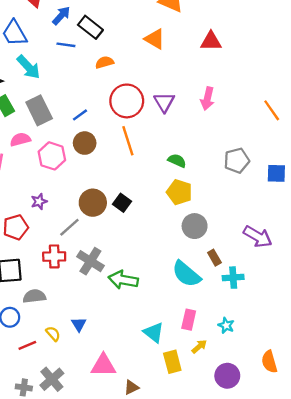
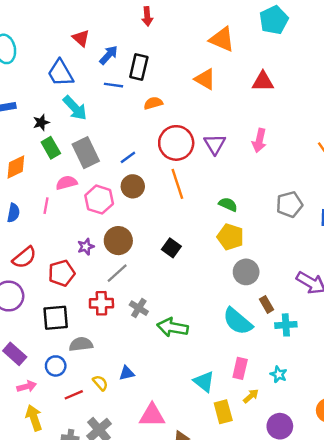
black rectangle: (90, 27) -> (139, 67), turned 65
brown circle: (93, 203) -> (118, 241), moved
gray cross: (90, 261) -> (139, 308), size x0.7
blue triangle: (79, 324) -> (127, 373), turned 49

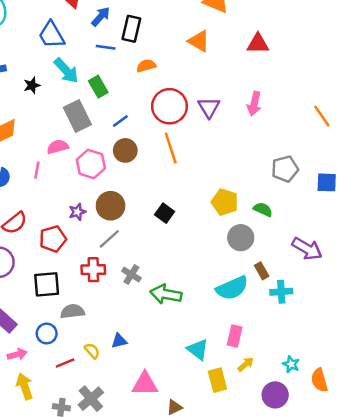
green rectangle: (51, 148) -> (98, 87), moved
green semicircle: (228, 204) -> (263, 209), moved
cyan semicircle: (238, 321) -> (232, 288), turned -64
cyan star: (279, 374) -> (291, 364), moved

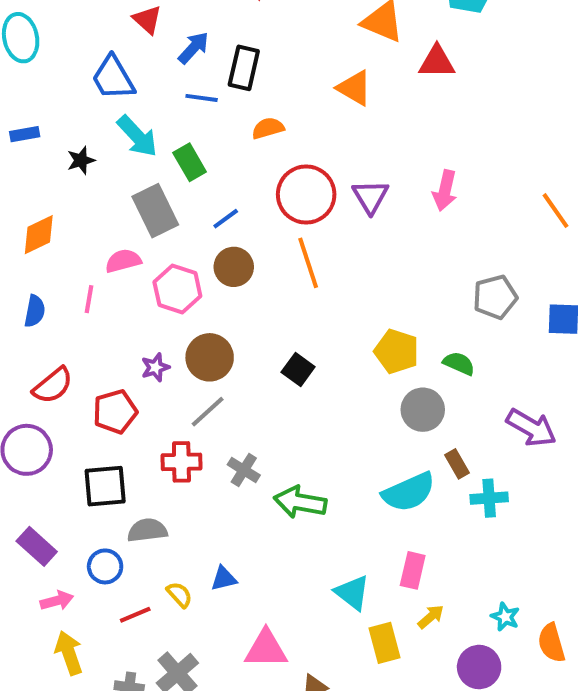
red triangle: (258, 44) -> (437, 62), moved

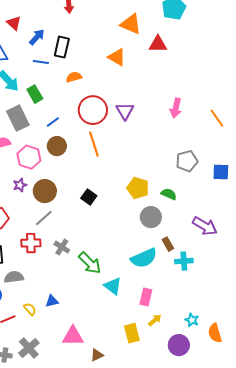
pink arrow: (445, 190) -> (176, 108), moved
purple star: (155, 367) -> (20, 185), moved
green arrow: (300, 502) -> (90, 263), turned -145
cyan triangle: (352, 593) -> (113, 286), moved

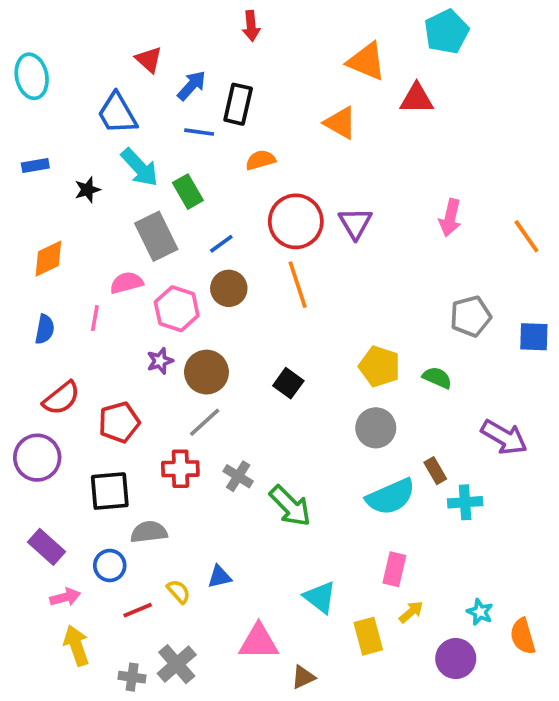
gray circle: (151, 217) -> (376, 428), moved
cyan triangle: (113, 286) -> (320, 597), moved

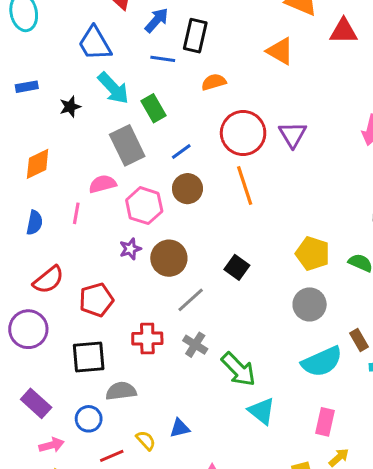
gray line: (205, 422) -> (191, 300), moved
cyan triangle: (320, 597) -> (262, 411), moved

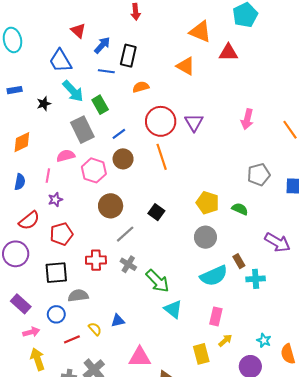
purple star: (130, 249) -> (55, 200), moved

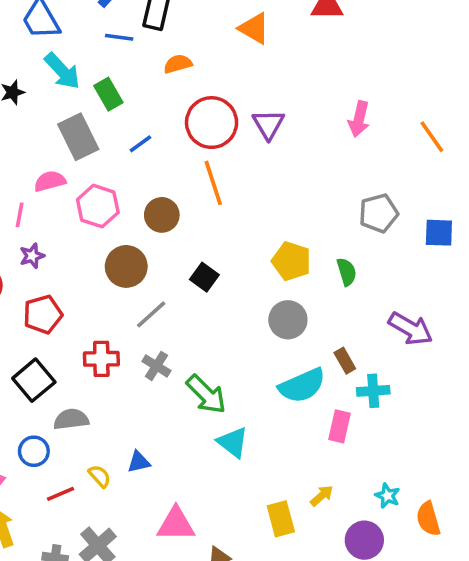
brown circle: (123, 159) -> (162, 215), moved
green semicircle: (240, 209) -> (347, 272), turned 49
black square: (56, 273) -> (34, 380), turned -35
pink rectangle: (216, 316) -> (339, 426), moved

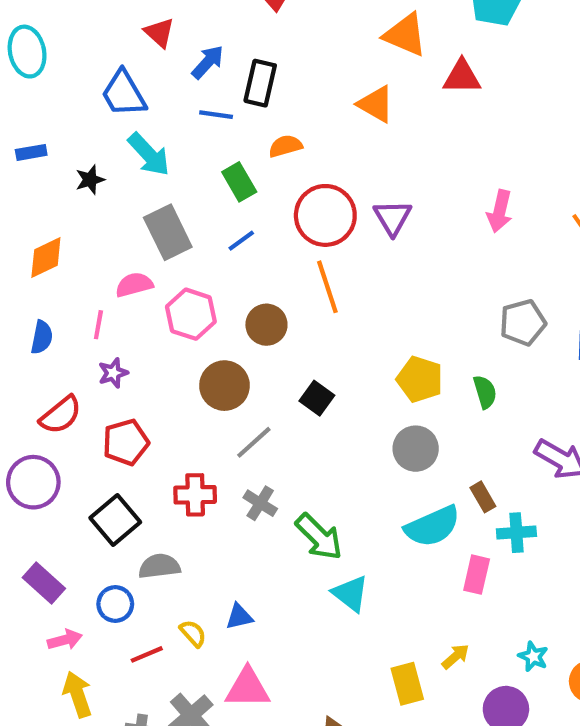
green rectangle: (108, 94) -> (239, 182), moved
pink triangle: (176, 524) -> (248, 688), moved

